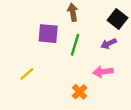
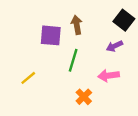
brown arrow: (73, 12) -> (77, 25), moved
green line: (75, 45) -> (73, 60), moved

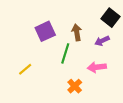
brown arrow: (77, 25) -> (77, 32), moved
purple square: (51, 35) -> (45, 31), turned -30

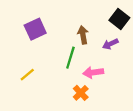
purple square: (45, 31) -> (35, 29), moved
pink arrow: (97, 67) -> (93, 72), moved

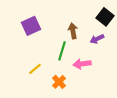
yellow line: (27, 75) -> (35, 69), moved
orange cross: (81, 93) -> (59, 82), moved

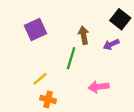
pink arrow: (82, 64) -> (99, 87), moved
orange cross: (59, 82) -> (48, 99), moved, turned -32

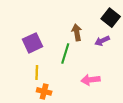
purple square: (35, 29) -> (32, 43), moved
yellow line: (40, 79) -> (37, 72), turned -48

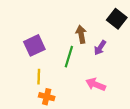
purple arrow: (102, 41) -> (100, 48), moved, turned -32
pink arrow: (91, 80) -> (96, 84), turned 30

